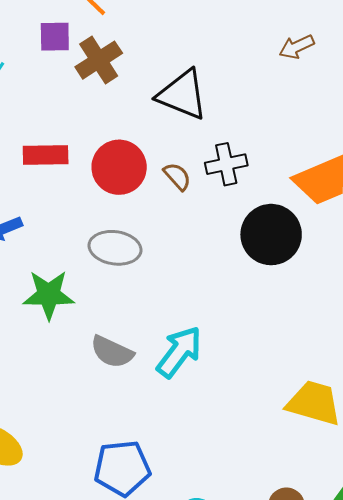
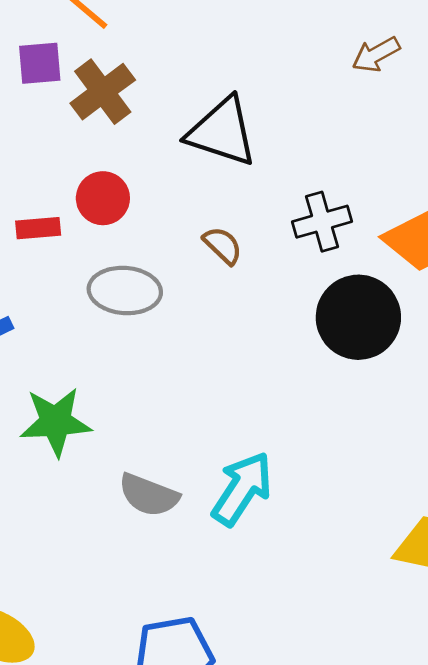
red rectangle: (46, 155) -> (38, 228), size x0.7
black cross: (226, 164) -> (322, 222), moved
red circle: (119, 167) -> (103, 198), moved, size x0.7
gray ellipse: (115, 248) -> (125, 291), moved

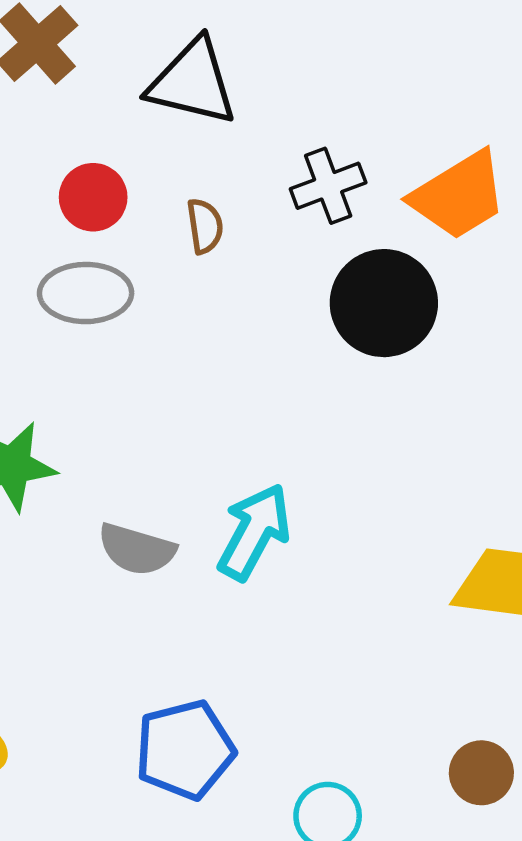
red circle: (103, 198) -> (93, 197), moved
brown semicircle: (223, 245) -> (205, 226), turned 42

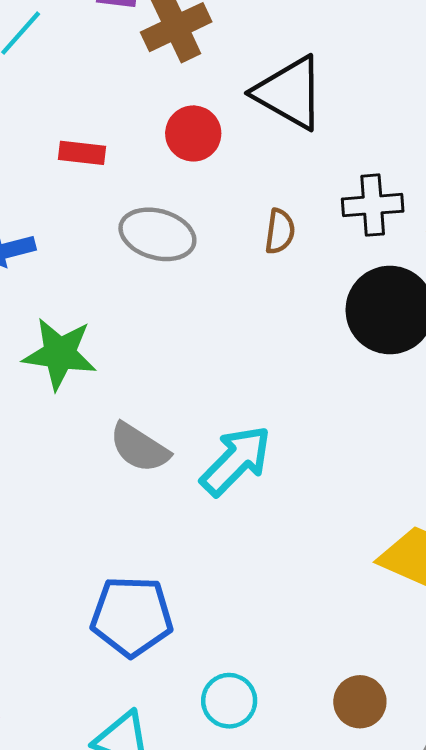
red circle: (93, 197) -> (193, 133), moved
brown semicircle: (205, 226) -> (280, 231), moved

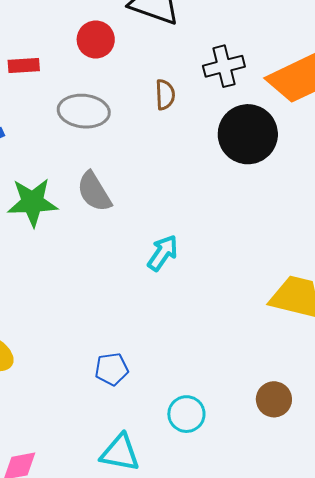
gray semicircle: (139, 448) -> (94, 192), moved, turned 36
cyan arrow: (236, 461) -> (163, 253), size x0.7
blue pentagon: (132, 616) -> (112, 369), size x0.6

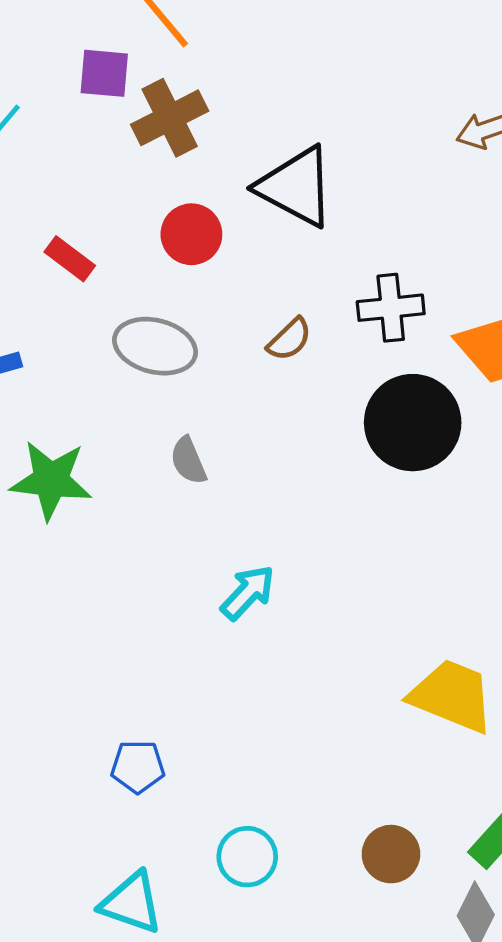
red rectangle: (24, 66) -> (70, 259), turned 32
brown semicircle: (165, 95) -> (289, 339), turned 40
gray semicircle: (94, 192) -> (188, 461), moved, size x0.7

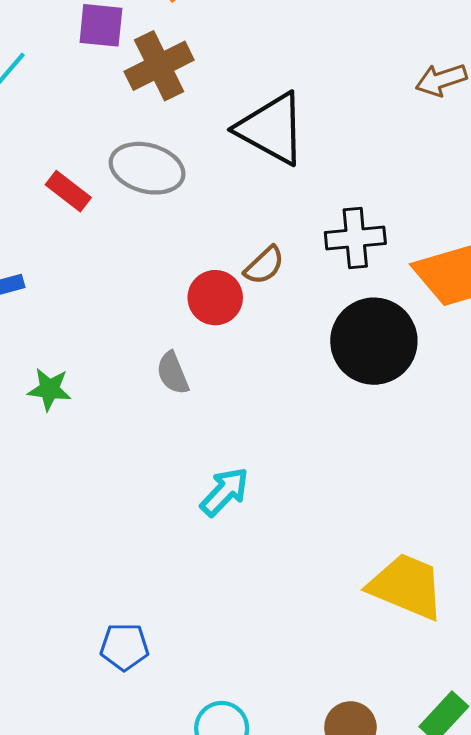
red circle: (191, 234) -> (215, 298), moved
gray ellipse: (155, 346) -> (147, 168), moved
green star: (51, 480) -> (49, 389), size x0.6

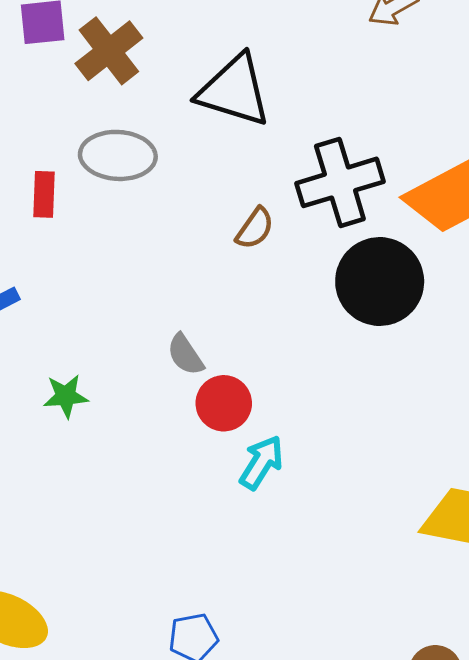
red rectangle: (68, 191) -> (44, 194), turned 66
black cross: (355, 238) -> (340, 182), size x1.4
red circle: (215, 298) -> (224, 403), moved

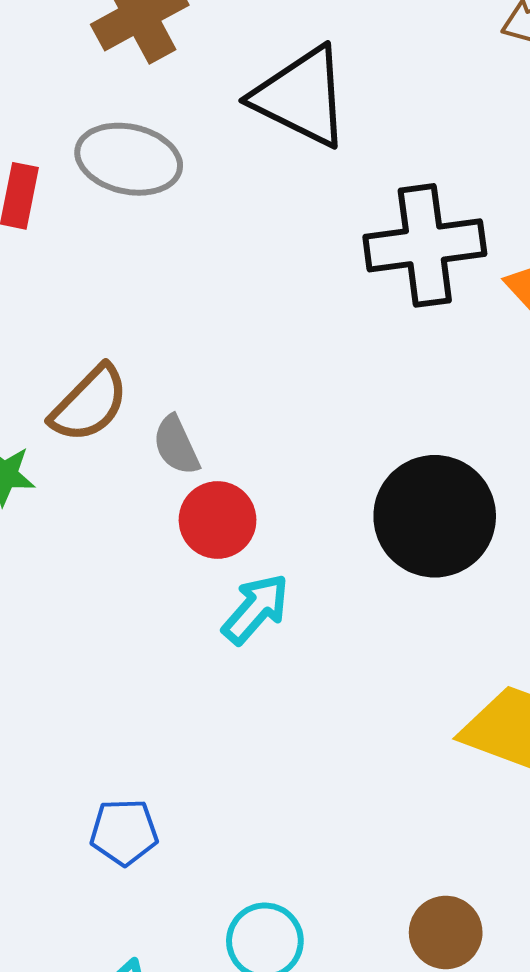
brown semicircle: (255, 228) -> (89, 404), moved, size x1.4
black circle: (380, 282) -> (435, 516), moved

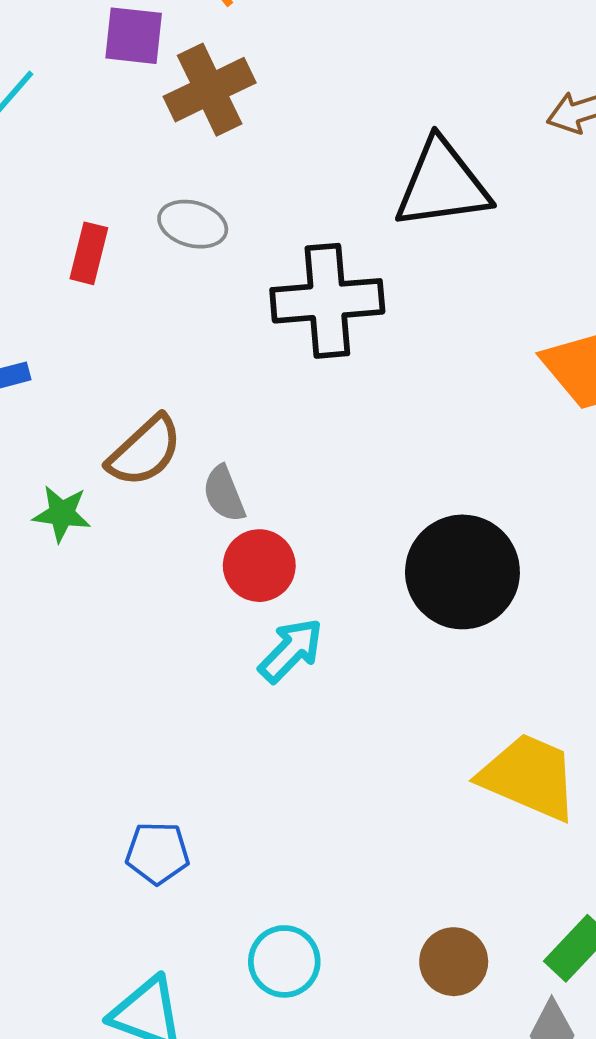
black triangle: (301, 97) -> (442, 184), moved, turned -37
gray ellipse: (129, 159) -> (193, 224), size x0.7
black cross: (425, 245) -> (327, 301), moved

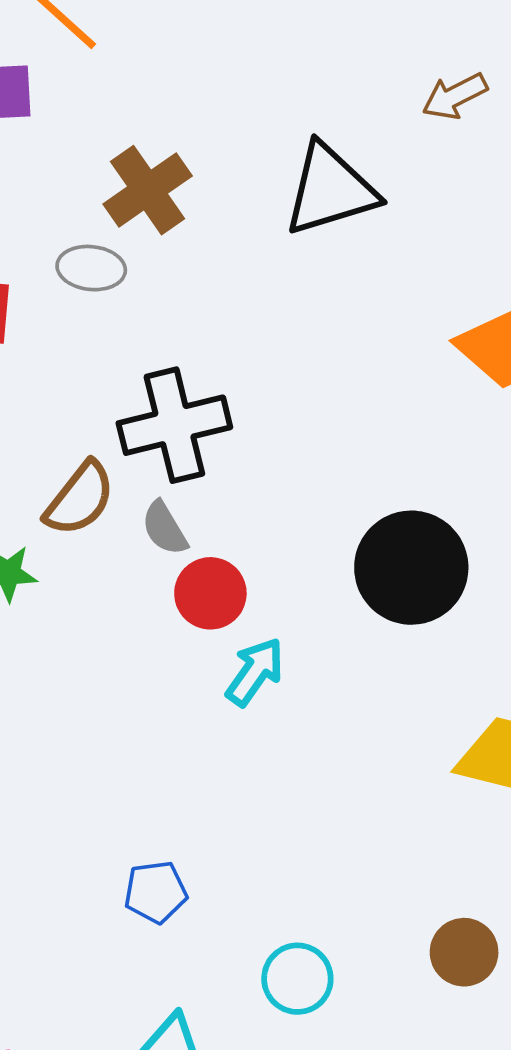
brown cross: (210, 90) -> (148, 190), moved
black cross: (327, 301) -> (174, 425), moved

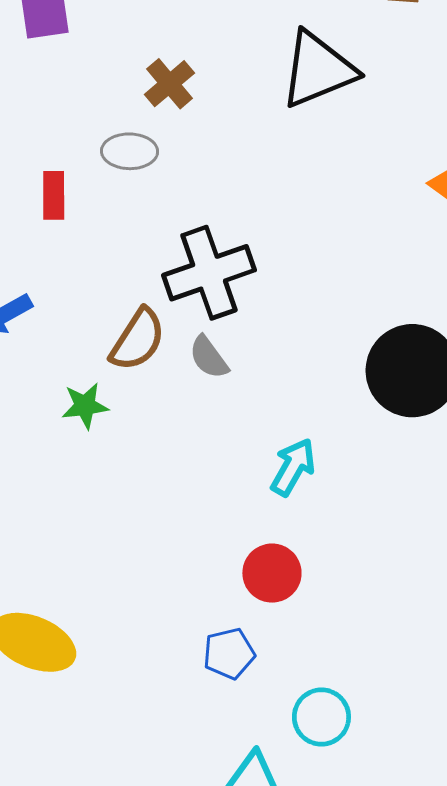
brown cross: (148, 190) -> (169, 84), size x0.7
red circle: (210, 593) -> (272, 573), moved
cyan circle: (297, 979) -> (321, 717), moved

